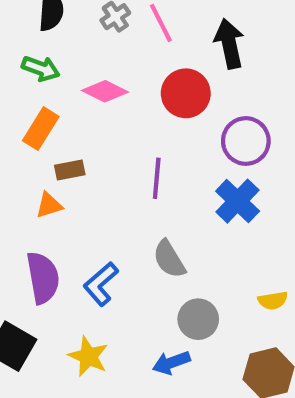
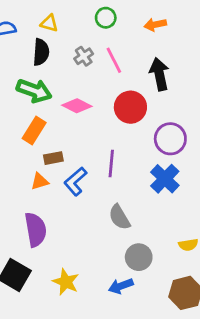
green arrow: (41, 68) -> (34, 91), size x1.4
blue L-shape: (101, 284) -> (75, 181), moved

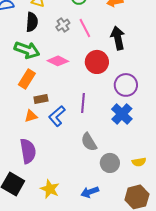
gray circle: (139, 257) -> (110, 163), moved

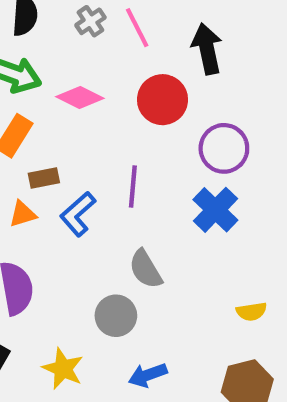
gray circle: (110, 163) -> (116, 316), moved

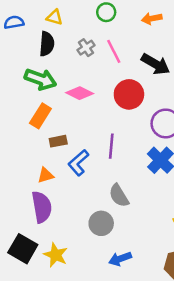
black arrow: (207, 49) -> (156, 64), turned 132
orange triangle: (23, 214) -> (46, 175), moved
yellow star: (63, 369) -> (56, 255), moved

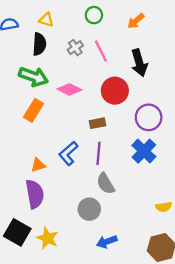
orange arrow: (152, 19) -> (136, 21), turned -30
black arrow: (156, 64) -> (139, 63), turned 44
brown rectangle: (58, 141) -> (97, 123), moved
purple line: (111, 146) -> (99, 153), moved

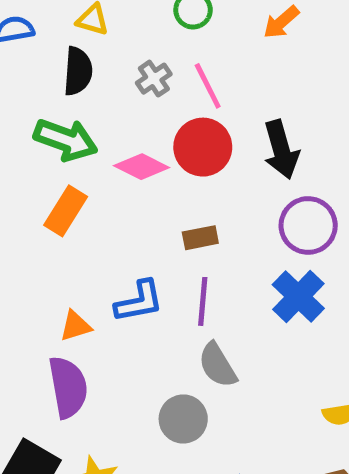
black arrow: (139, 63) -> (281, 150), moved
red circle: (115, 91) -> (203, 147), moved
blue L-shape: (68, 153) -> (139, 301), turned -150

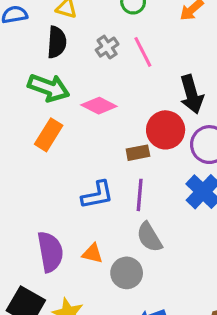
red circle: (203, 147) -> (166, 130), moved
orange triangle: (75, 326) -> (92, 253), moved, turned 30

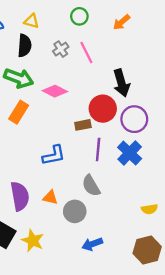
purple line: (140, 195) -> (98, 149), moved

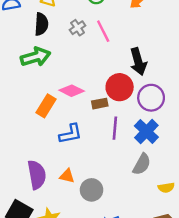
green arrow: (19, 78) -> (36, 57), turned -36
pink diamond: (55, 91) -> (72, 91), moved
orange rectangle: (19, 112) -> (46, 106), moved
gray semicircle: (91, 186) -> (142, 164), moved, turned -120

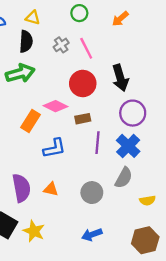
red circle: (120, 87) -> (83, 84), moved
gray circle: (92, 190) -> (92, 193), moved

